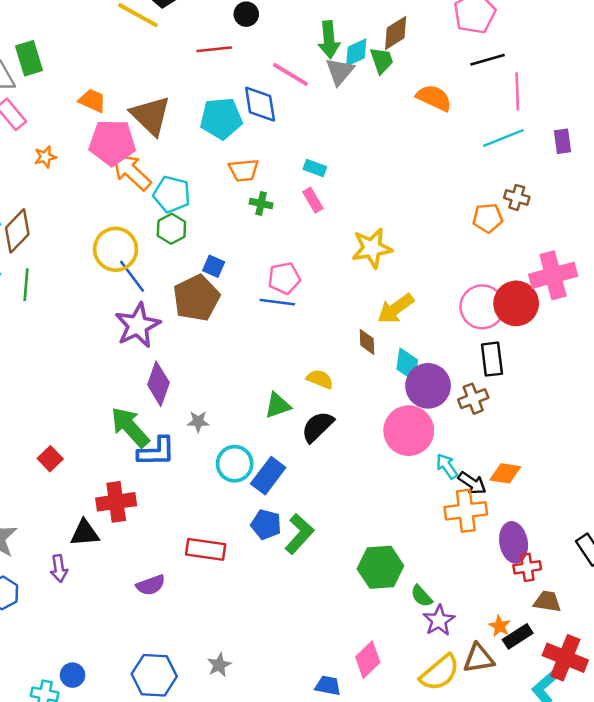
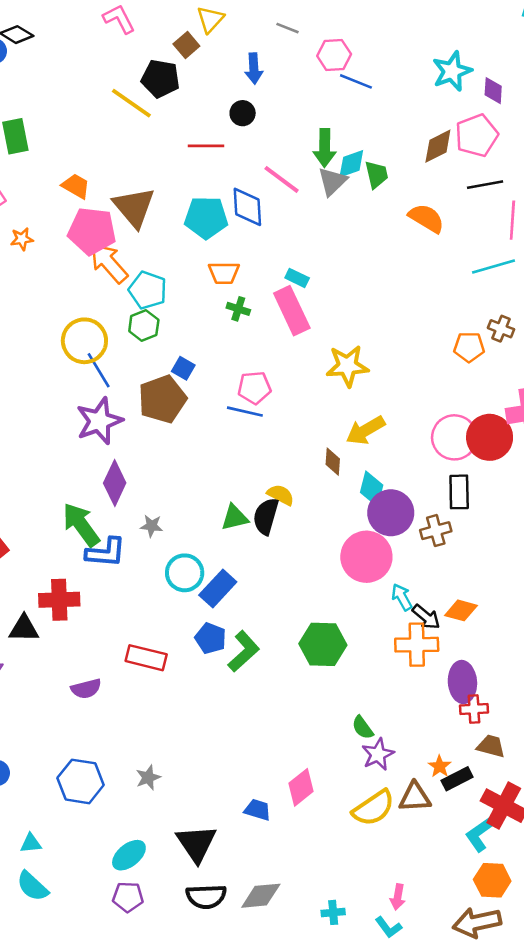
brown diamond: (396, 33) -> (438, 146), moved
pink rectangle: (313, 200) -> (292, 311), size x1.8
black semicircle: (318, 427) -> (266, 516), moved, turned -36
green hexagon: (380, 567) -> (323, 644), moved

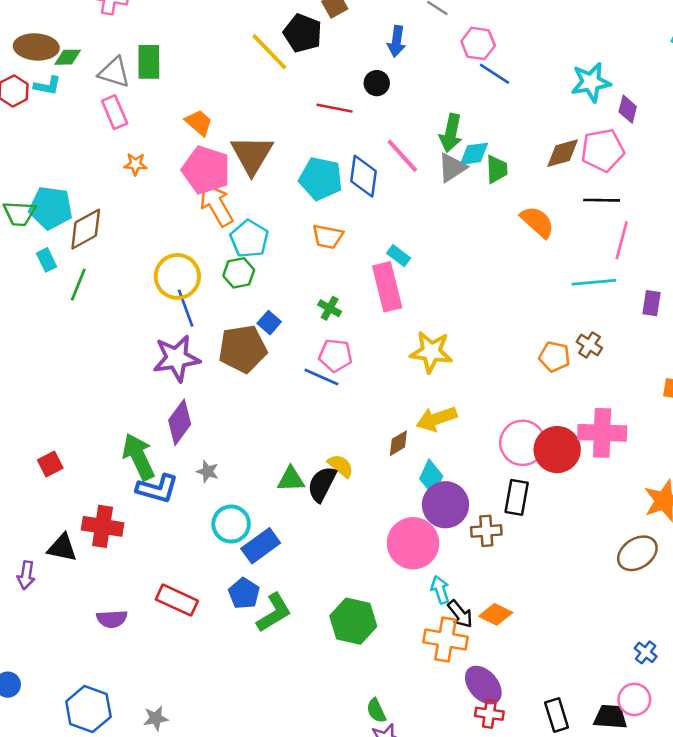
green cross: (238, 309) -> (330, 308), moved
brown diamond: (333, 462) -> (398, 443), turned 44
purple ellipse: (462, 682) -> (483, 685), turned -48

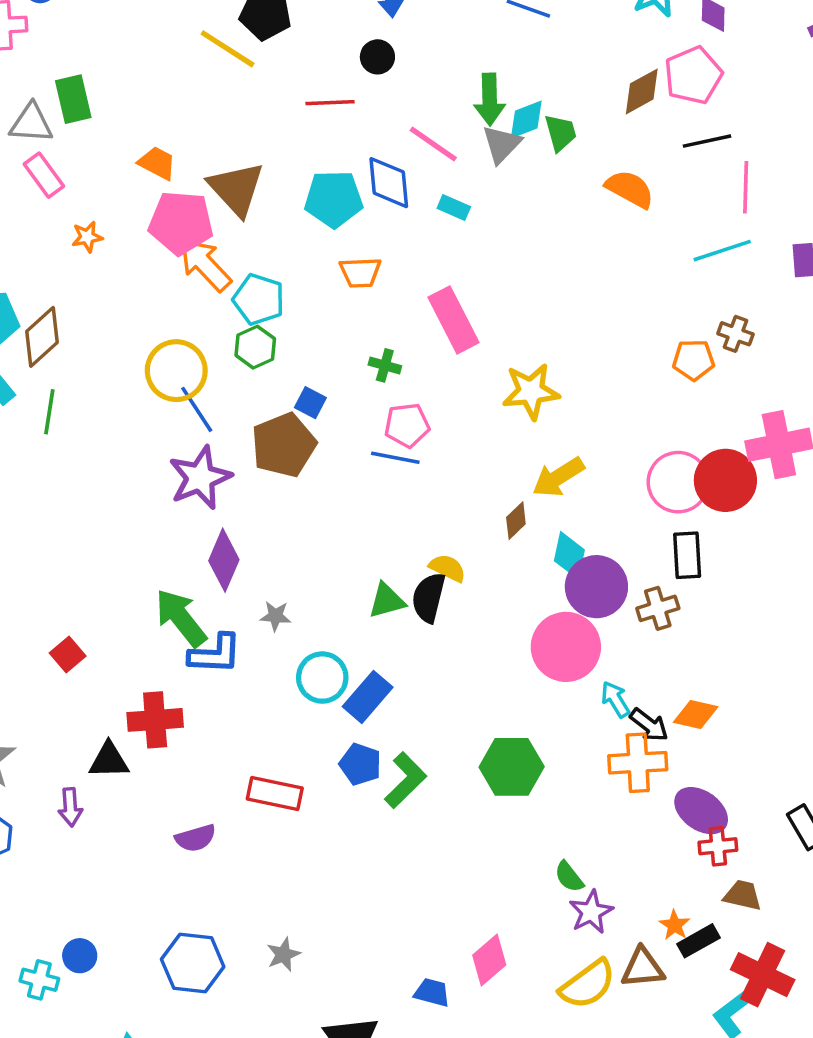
cyan rectangle: (399, 256) -> (454, 207), moved

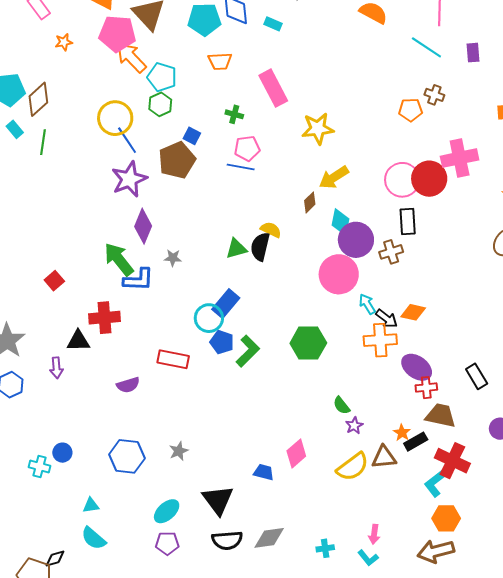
cyan line: (722, 251) -> (426, 47), turned 52
cyan circle: (322, 678) -> (209, 318), moved
brown trapezoid: (743, 895) -> (441, 415), size x1.4
purple star: (591, 912) -> (354, 426), size x0.7

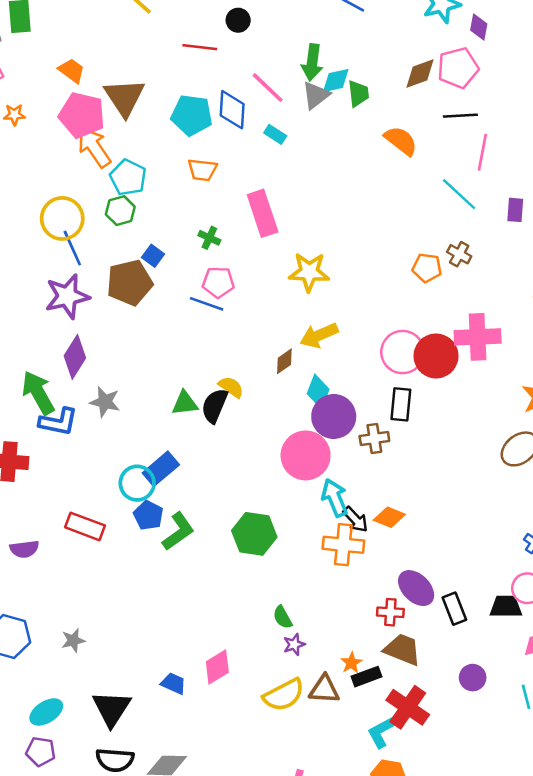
gray star: (173, 258) -> (105, 402), size x1.4
cyan arrow: (367, 304) -> (335, 498), size x1.4
purple ellipse: (417, 367) -> (416, 588), moved

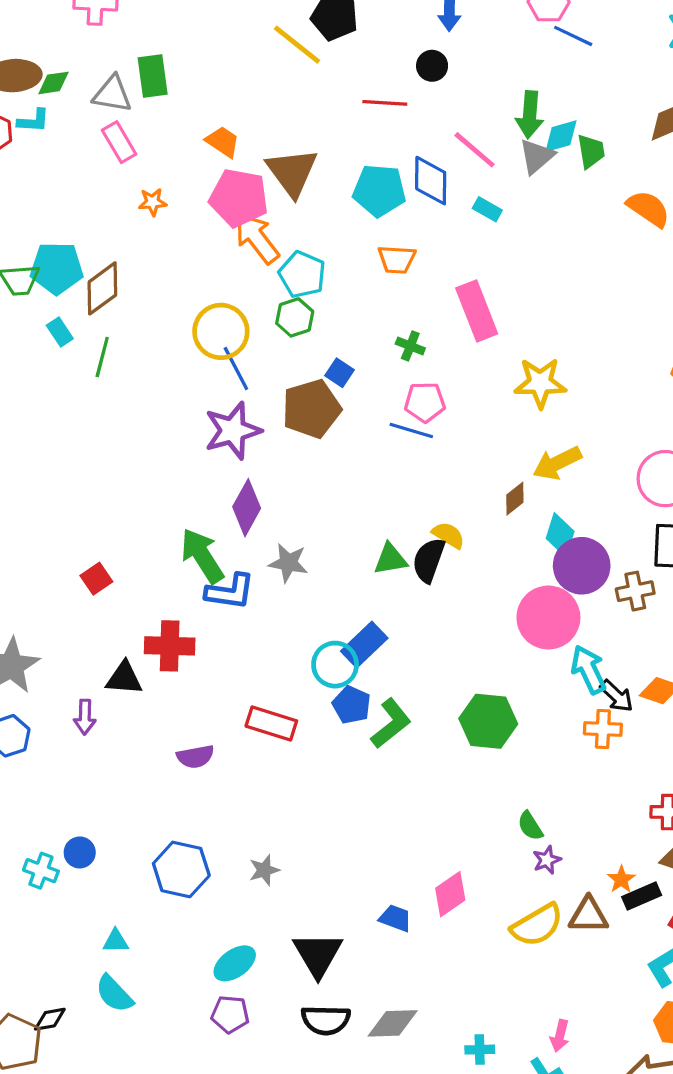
orange cross: (343, 545) -> (603, 729), size x0.7

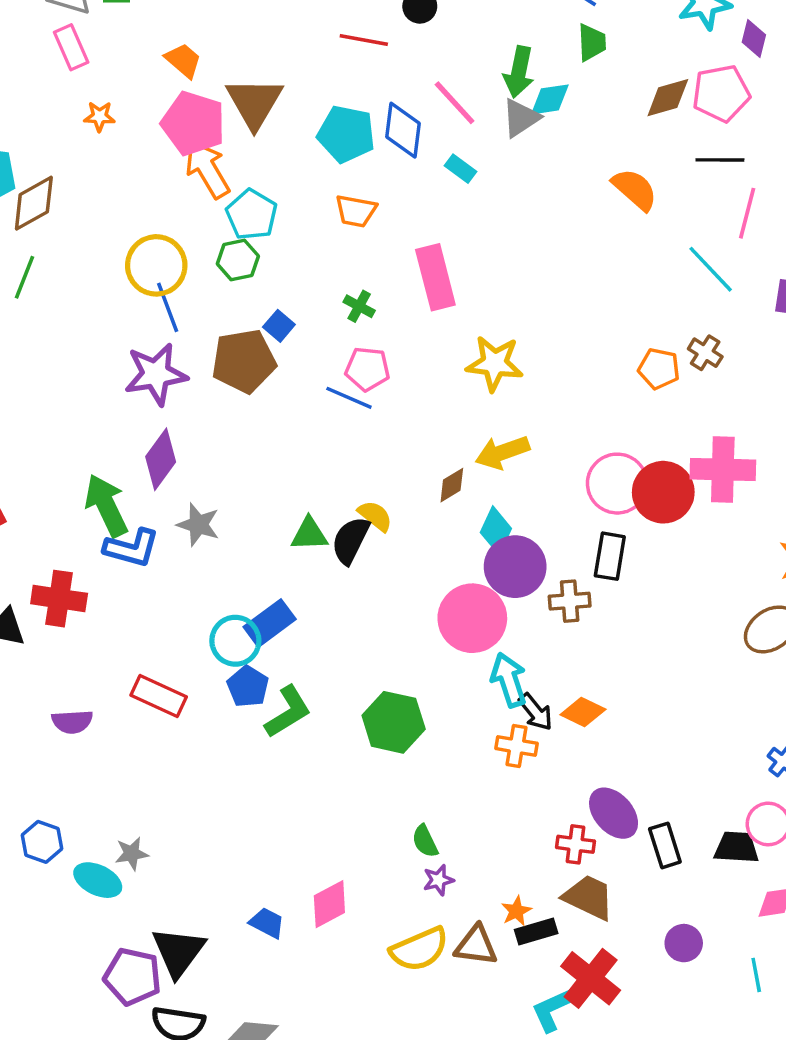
green trapezoid: (591, 151) -> (592, 42), moved
blue hexagon: (181, 869) -> (42, 842), size x0.7
cyan ellipse: (235, 963) -> (98, 880), moved, turned 54
purple pentagon: (230, 1014) -> (132, 977), moved, size x1.4

